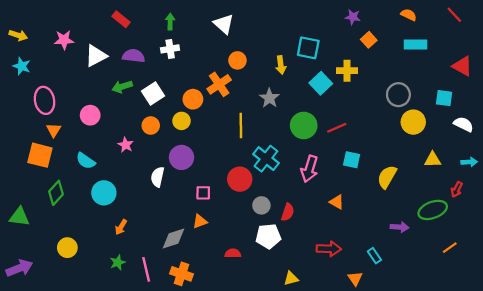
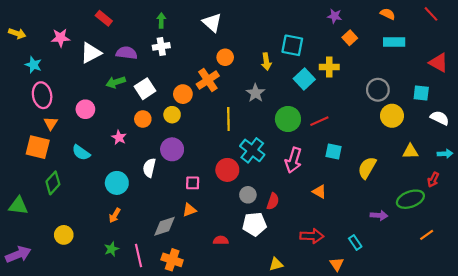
red rectangle: (121, 19) -> (104, 18), moved
cyan star: (22, 66) -> (33, 65), moved
cyan circle: (104, 193) -> (117, 183), moved

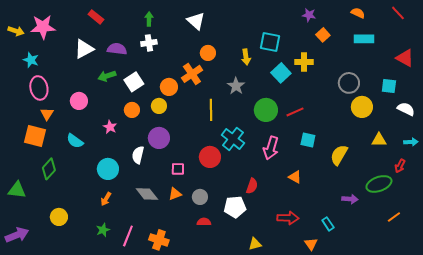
pink star: (60, 38) -> (43, 27), moved, size x1.4
gray circle: (248, 195) -> (200, 197), moved
gray diamond: (164, 226) -> (147, 194), moved, turned 70
pink line: (138, 255) -> (128, 236), turned 35

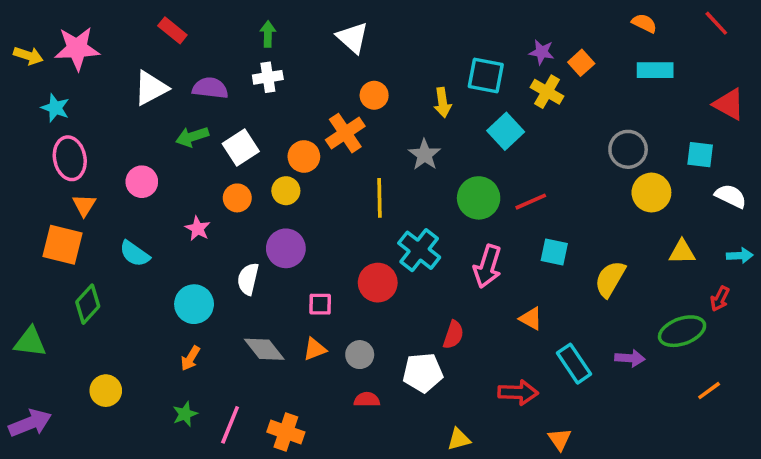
purple star: (309, 15) -> (542, 52), moved
yellow cross: (304, 62) -> (547, 92), moved, turned 30
cyan rectangle: (328, 224) -> (574, 364), moved, size x1.5

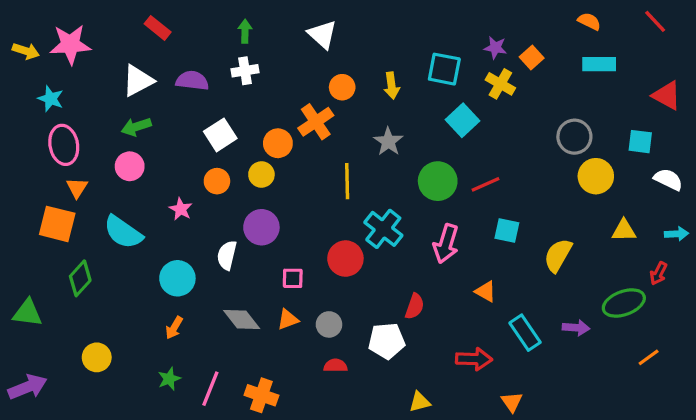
yellow arrow: (443, 102) -> (392, 86), moved
green arrow: (192, 137) -> (136, 127), moved
cyan semicircle: (135, 254) -> (123, 232), size x1.4

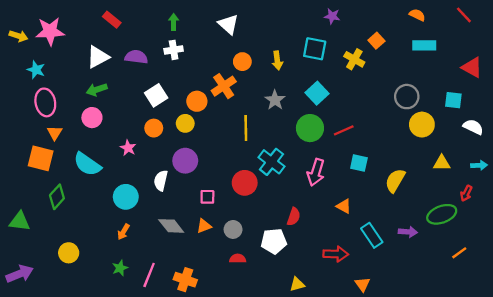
purple star: (495, 48) -> (332, 16), moved
cyan square: (462, 120) -> (317, 93), moved

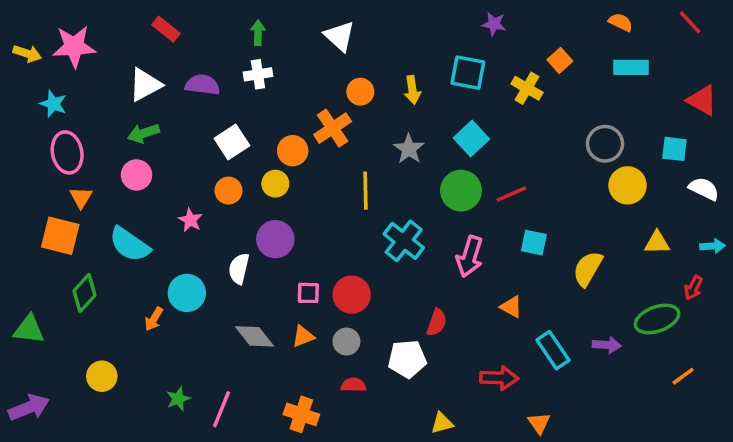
red circle: (245, 183) -> (352, 295), moved
orange arrow: (123, 232) -> (154, 319), moved
orange cross: (185, 280) -> (301, 414), moved

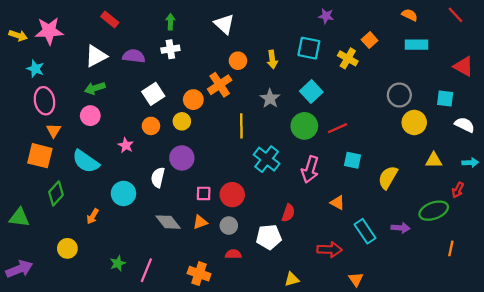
orange arrow: (154, 319) -> (93, 216), moved
orange line: (683, 376) -> (451, 248), turned -42

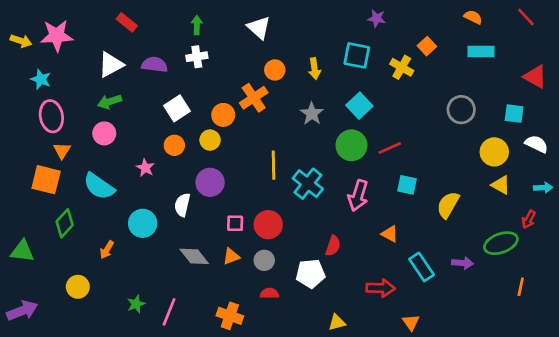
yellow circle: (414, 122) -> (494, 152), moved
yellow line: (241, 126) -> (273, 165), moved
yellow triangle: (434, 160) -> (501, 185), turned 30

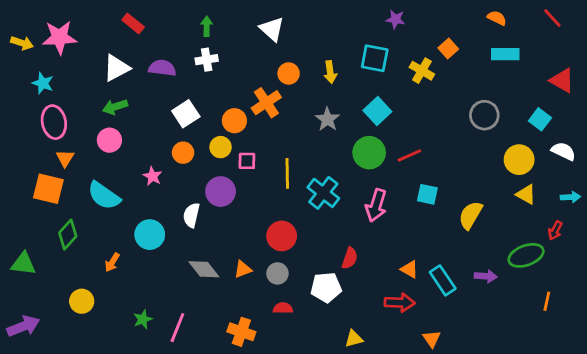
cyan square: (514, 114) -> (540, 119), turned 30
pink square: (235, 223) -> (247, 161), moved
orange triangle: (390, 234) -> (409, 269), moved

